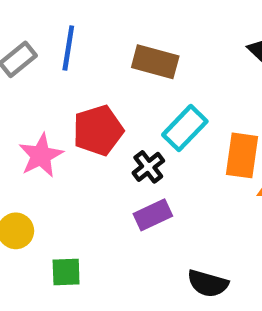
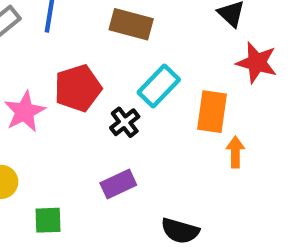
purple rectangle: (153, 215) -> (118, 184), moved

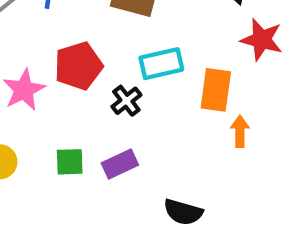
cyan rectangle: (159, 86) -> (161, 64), turned 33
green square: (48, 220) -> (70, 162), moved

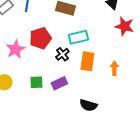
orange rectangle: (216, 90) -> (87, 61), moved

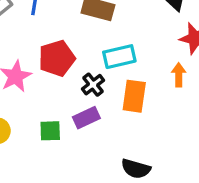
orange arrow: (114, 68) -> (179, 75), moved
purple rectangle: (59, 83) -> (86, 118), moved

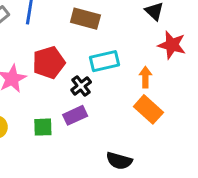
orange arrow: (179, 75) -> (145, 77), moved
orange rectangle: (134, 96) -> (148, 109), moved, turned -56

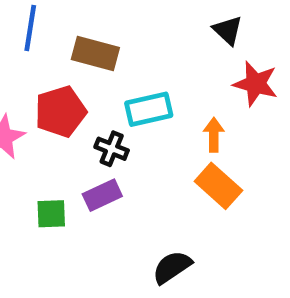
brown rectangle: (85, 19) -> (95, 54), moved
black cross: (81, 86) -> (112, 149), turned -30
black semicircle: (119, 161) -> (172, 267), turned 130

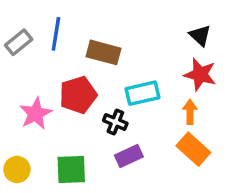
red star: (256, 84) -> (200, 75), moved
purple rectangle: (102, 195) -> (129, 156), moved
green square: (51, 214) -> (71, 169), size x1.4

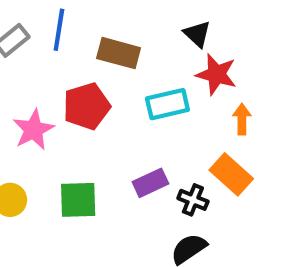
black triangle: (200, 35) -> (197, 34), moved
red star: (200, 75) -> (216, 74), moved
orange arrow: (190, 112) -> (242, 119), moved
black cross: (115, 122) -> (193, 200), moved

